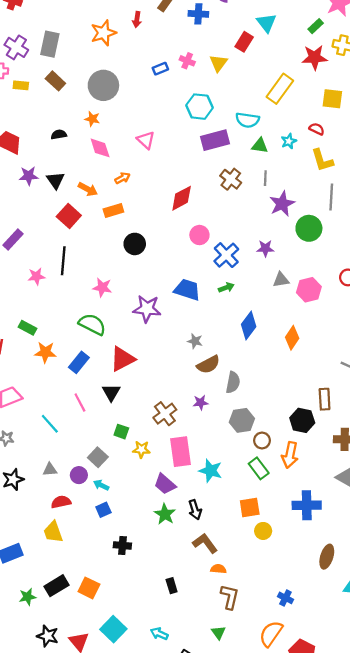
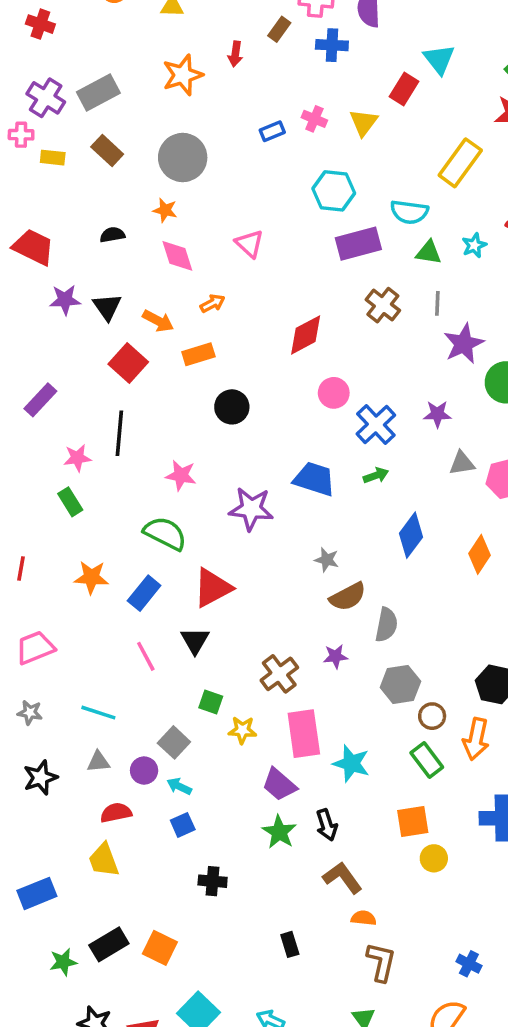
gray rectangle: (50, 44) -> (98, 93), turned 50
green rectangle: (27, 328) -> (70, 502), moved, turned 30
cyan line: (50, 424) -> (98, 713), moved, turned -30

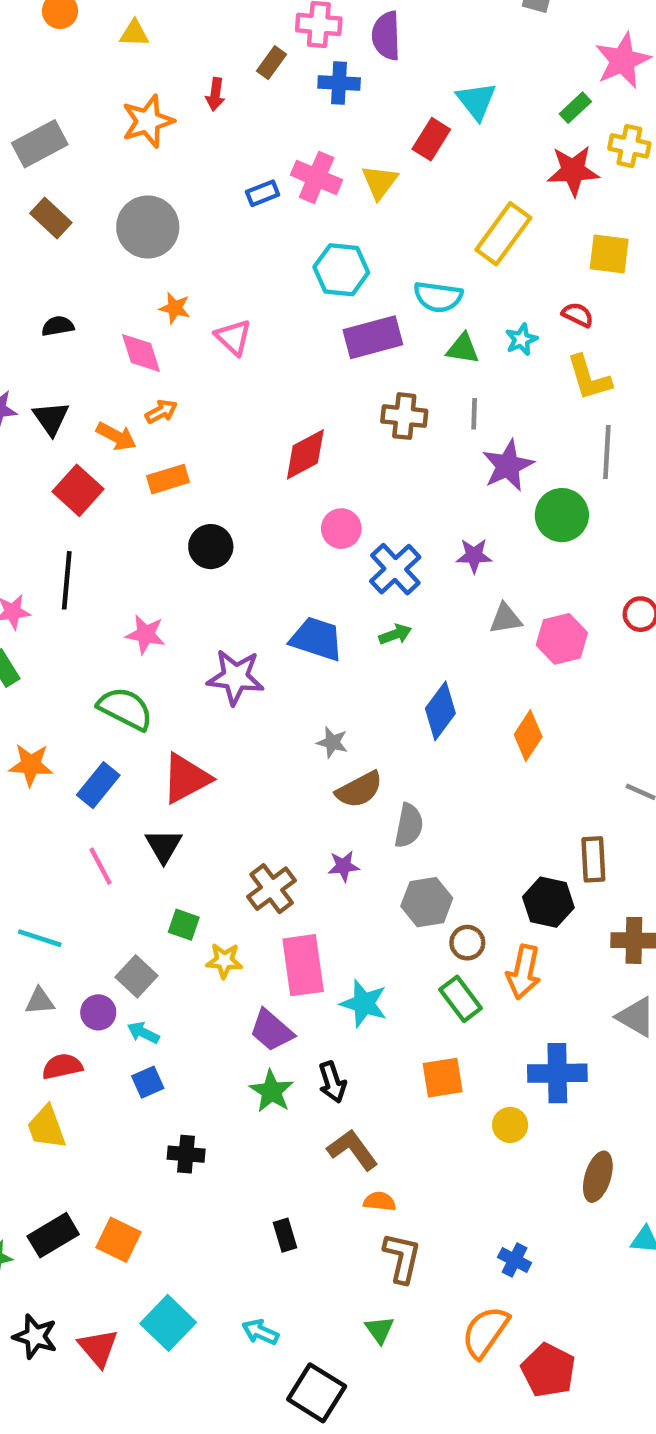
pink cross: (314, 119) -> (317, 177), size x1.5
orange star: (165, 210) -> (175, 308), moved
orange arrow: (213, 303) -> (161, 412), moved
brown cross: (383, 305) -> (404, 416), turned -32
yellow circle: (434, 858) -> (510, 1125), moved

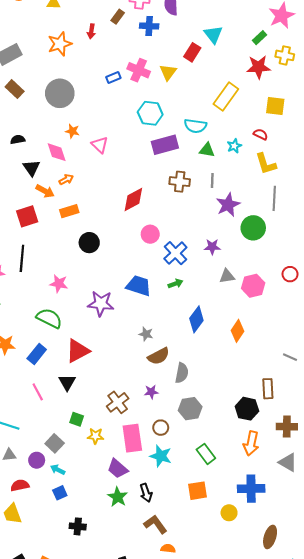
black triangle: (51, 418) -> (31, 168), moved
red square: (78, 490) -> (27, 216), turned 30
brown circle: (467, 943) -> (161, 428), moved
orange arrow: (524, 972) -> (251, 443), moved

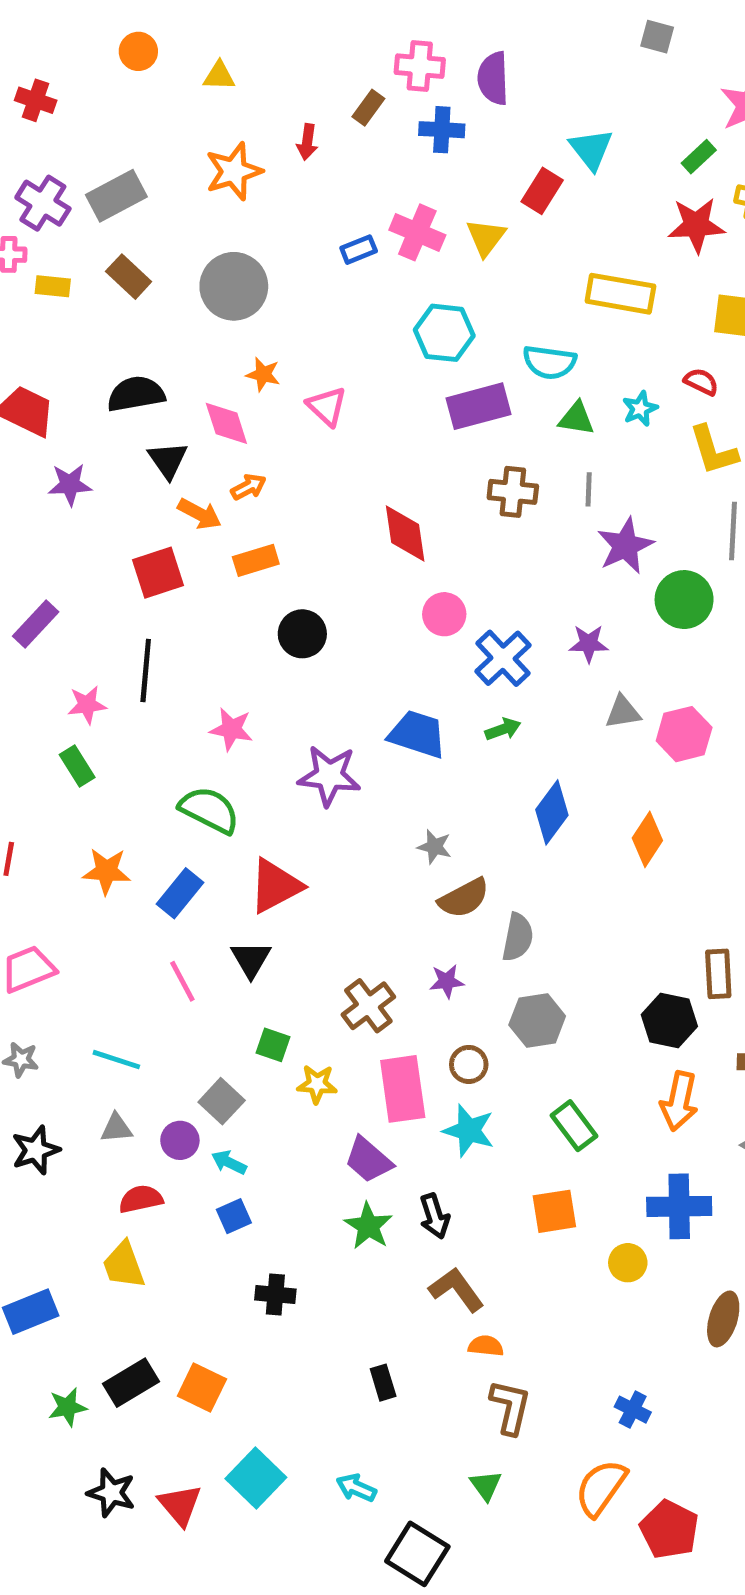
yellow rectangle: (226, 96) -> (620, 294), turned 64
black semicircle: (18, 140) -> (136, 394), size x1.6
red diamond: (133, 199) -> (405, 533), turned -70

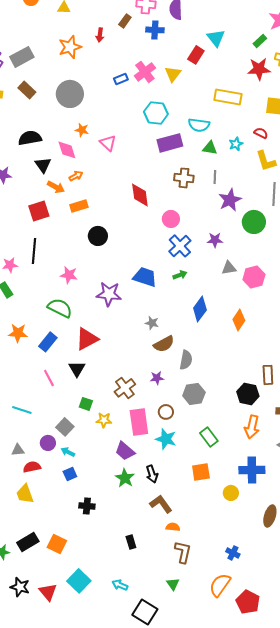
pink cross: (417, 232) -> (145, 72), turned 30
pink circle: (444, 614) -> (171, 219), moved
gray triangle: (116, 1128) -> (18, 450), moved

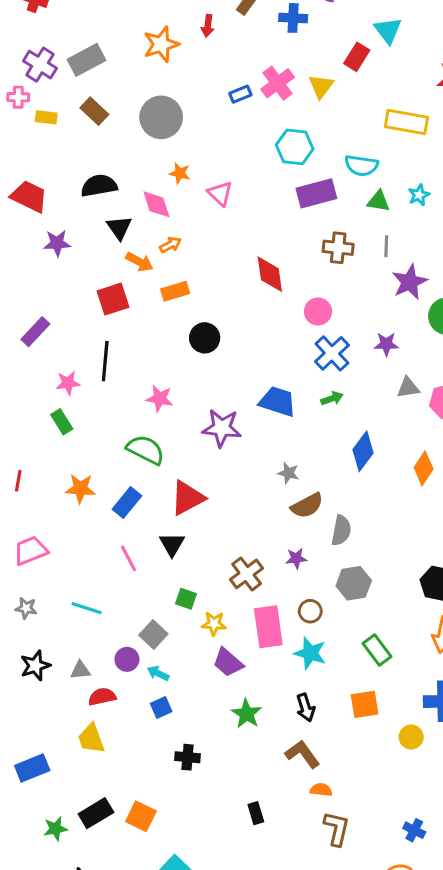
purple trapezoid: (125, 451) -> (228, 662), moved
black arrow: (152, 474) -> (306, 707), moved

